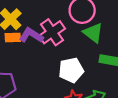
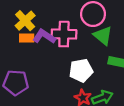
pink cross: (52, 32) -> (64, 34), turned 35

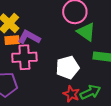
pink cross: (64, 34) -> (24, 57), moved

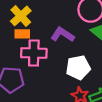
purple L-shape: (29, 37) -> (62, 35), moved

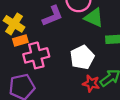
purple L-shape: (62, 35) -> (53, 16), moved, turned 140

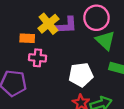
yellow cross: (14, 24) -> (48, 24), moved
pink cross: (36, 55) -> (38, 58), size x0.7

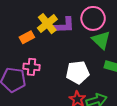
orange rectangle: (27, 38) -> (27, 37), turned -32
pink cross: (38, 58) -> (32, 67), moved

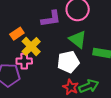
yellow cross: (47, 24) -> (31, 47), moved
green triangle: (101, 40) -> (78, 39), moved

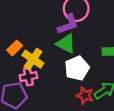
purple L-shape: (51, 19) -> (68, 24), moved
green triangle: (78, 39) -> (66, 44), moved

